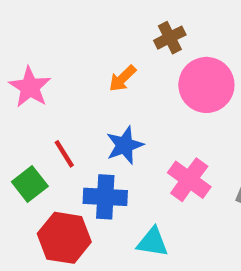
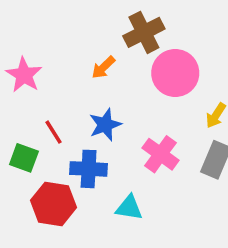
brown cross: (170, 38) -> (144, 32), size x1.5
green square: (30, 184) -> (24, 158), turned -32

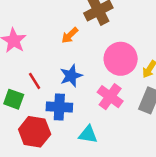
pink circle: (175, 73) -> (121, 59), moved

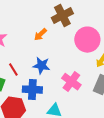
pink circle: (121, 59) -> (87, 40), moved
blue star: (71, 76) -> (41, 66), turned 30

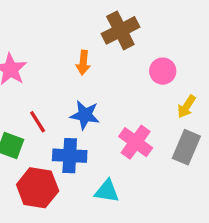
orange arrow: (40, 35) -> (83, 63), turned -40
pink circle: (87, 40) -> (163, 71), size x0.6

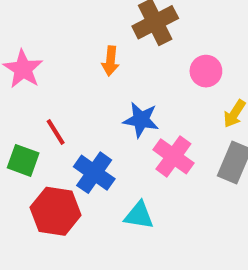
blue star: (85, 115) -> (141, 120), moved
blue cross: (70, 156) -> (94, 173), turned 32

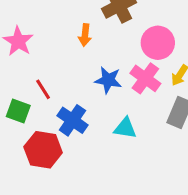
pink circle: (206, 71) -> (158, 43), size x1.4
pink cross: (173, 156) -> (145, 78), moved
cyan triangle: (139, 215) -> (125, 128), moved

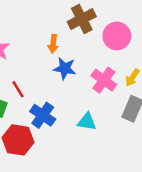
pink circle: (158, 43) -> (117, 36), moved
blue star: (108, 80) -> (65, 68), moved

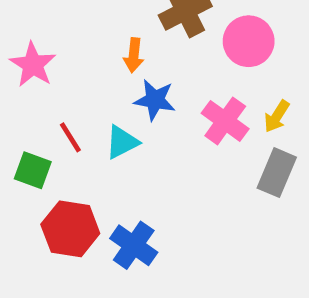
blue cross: (43, 115) -> (134, 245), moved
cyan triangle: (87, 122) -> (122, 142), moved, turned -36

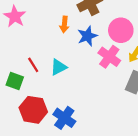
pink circle: (249, 41) -> (121, 30), moved
pink star: (33, 65) -> (15, 16), moved
blue star: (155, 100) -> (87, 36), moved, turned -30

